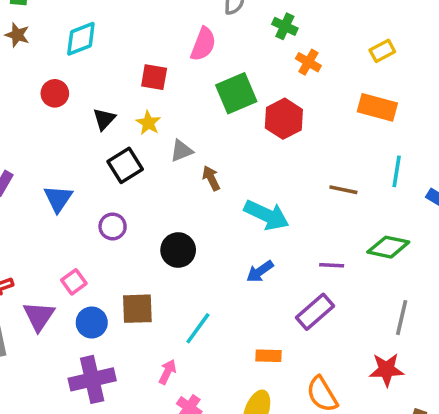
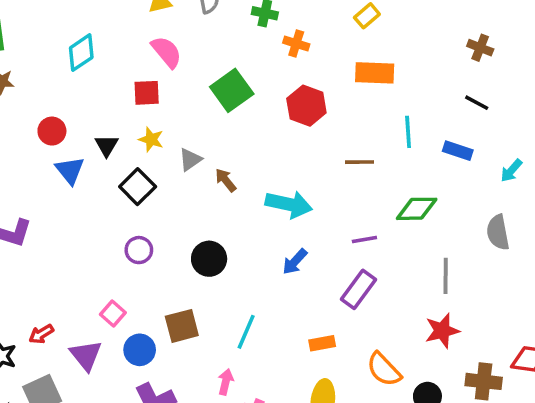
cyan diamond: (81, 39) -> (81, 53), moved
pink semicircle: (203, 44) -> (167, 52), moved, turned -48
red hexagon: (284, 119) -> (306, 106), moved
blue triangle: (58, 199) -> (70, 170), moved

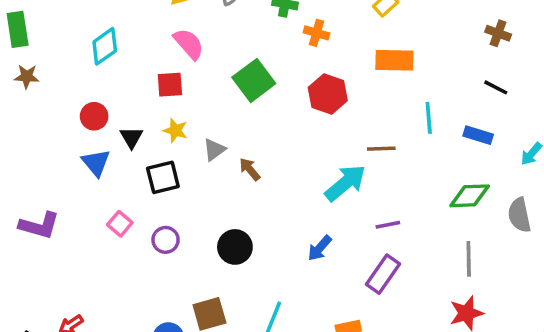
red circle: (52, 131) -> (94, 116), moved
black square: (138, 187) -> (163, 177), turned 32
cyan arrow: (289, 204) -> (345, 183), moved, turned -51
green diamond: (417, 209) -> (470, 196), moved
pink square: (113, 313) -> (120, 224), moved

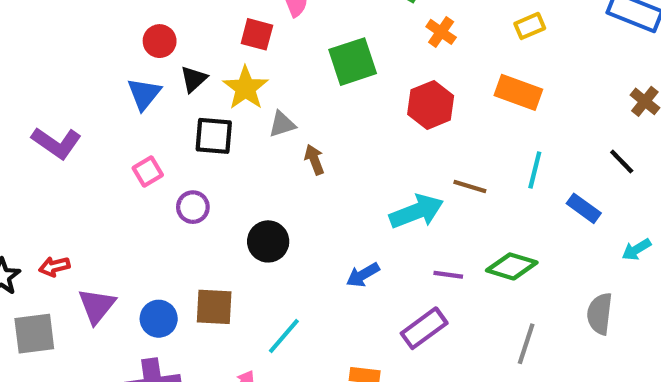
yellow star: (175, 130) -> (246, 88), size x1.5
green diamond: (470, 196) -> (512, 266), moved

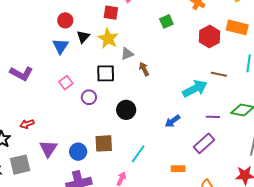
green square: (353, 62) -> (166, 21), moved, size x0.6
red hexagon: (431, 105) -> (209, 37), moved
black square: (214, 136) -> (106, 73), moved
red arrow: (54, 267) -> (27, 124), moved

